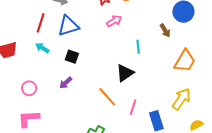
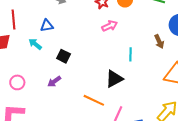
red line: (41, 23) -> (14, 20), moved, turned -30
blue triangle: (68, 26) -> (47, 26), moved, size x0.6
orange line: (107, 97) -> (94, 100), turned -30

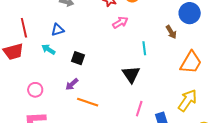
black triangle: (114, 79) -> (131, 74), turned -30
orange line: (94, 100) -> (88, 102), moved

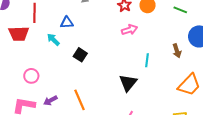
purple arrow: (72, 84) -> (50, 101), moved
orange line: (88, 102) -> (80, 100), turned 35

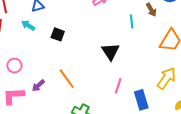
cyan line: (147, 60) -> (132, 21), moved

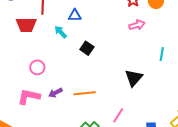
orange line: (67, 79) -> (85, 93), turned -75
pink line: (118, 86) -> (118, 115), moved

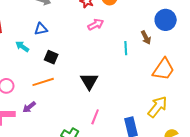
blue triangle: (75, 15) -> (41, 29), moved
black triangle: (134, 78) -> (89, 81), moved
orange line: (85, 93) -> (43, 82), moved

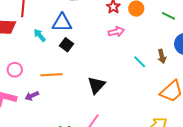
blue triangle: (41, 29) -> (62, 23), size x1.5
cyan line: (126, 48) -> (140, 62), turned -56
black square: (51, 57) -> (66, 45), moved

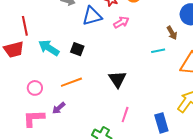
blue triangle: (62, 23) -> (92, 16), moved
cyan arrow: (40, 35) -> (49, 48), size x1.5
cyan line: (140, 62) -> (158, 51), moved, turned -40

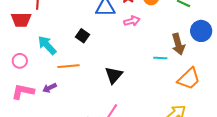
brown arrow: (172, 33) -> (178, 44), size x1.5
cyan arrow: (49, 48) -> (47, 45), moved
pink circle: (35, 88) -> (20, 61), moved

